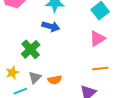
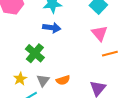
pink triangle: (97, 39) -> (100, 33), turned -30
orange line: (100, 68) -> (110, 54), moved

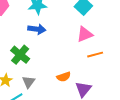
pink triangle: (100, 33) -> (85, 34), turned 48
orange semicircle: (63, 80) -> (64, 77), moved

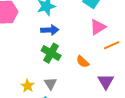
green cross: (20, 55) -> (51, 53), moved
orange semicircle: (64, 77) -> (83, 62), moved, turned 72

